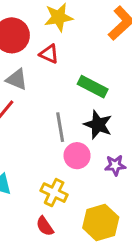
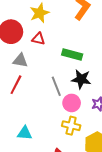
yellow cross: (54, 193) -> (71, 126), moved

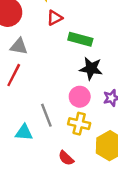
red triangle: (38, 39) -> (55, 18), moved, turned -40
gray line: (56, 86) -> (46, 115), moved

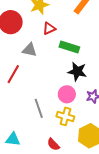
gray triangle: (19, 46) -> (30, 50), moved
cyan triangle: (24, 132) -> (13, 139), moved

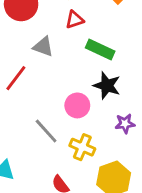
pink circle: (67, 94) -> (77, 105), moved
gray line: (39, 108) -> (46, 131), turned -30

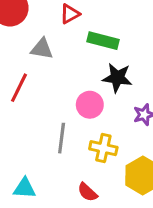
gray line: (46, 131) -> (62, 138), turned 60

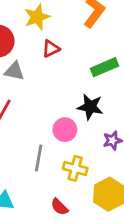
green rectangle: (103, 41) -> (105, 67), moved, turned -40
gray triangle: (42, 49) -> (14, 71), moved

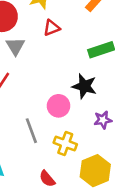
gray triangle: (14, 71) -> (15, 46), turned 42
gray line: (39, 158) -> (31, 131), turned -35

